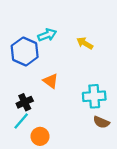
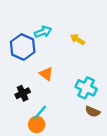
cyan cross: (94, 96) -> (86, 88), turned 30
cyan line: (21, 121) -> (40, 113), moved

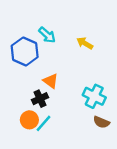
cyan arrow: (43, 32) -> (47, 35), turned 63
black cross: (23, 93) -> (40, 99), moved
orange circle: (37, 124) -> (29, 120), moved

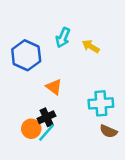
cyan arrow: (47, 35) -> (63, 38), moved, turned 72
cyan cross: (94, 96) -> (101, 103), turned -30
black cross: (40, 99) -> (46, 117), moved

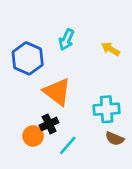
yellow arrow: (91, 46) -> (111, 49), moved
orange triangle: (54, 87) -> (57, 92), size x1.6
cyan line: (46, 133) -> (68, 145), moved

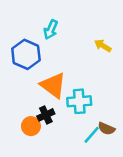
cyan arrow: (66, 40) -> (51, 30), moved
cyan cross: (107, 109) -> (79, 101), moved
cyan line: (68, 145) -> (92, 135), moved

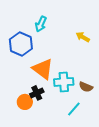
brown semicircle: (106, 129) -> (86, 87), moved

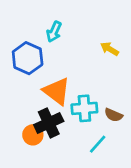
black cross: (37, 93) -> (49, 123), size x1.5

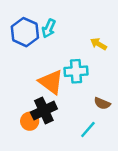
blue hexagon: (28, 58) -> (25, 32), moved
cyan cross: (84, 108) -> (76, 71), moved

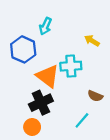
blue hexagon: (25, 32) -> (23, 49), moved
orange circle: (30, 121) -> (32, 127), moved

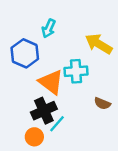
yellow arrow: (92, 41) -> (99, 44), size x1.6
cyan line: (82, 120) -> (57, 124), moved

